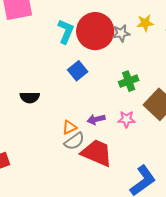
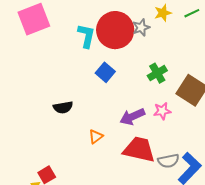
purple arrow: (96, 119) -> (132, 117), size x1.4
orange triangle: (69, 127) -> (96, 137), moved
gray semicircle: (74, 141) -> (168, 161), moved, turned 35

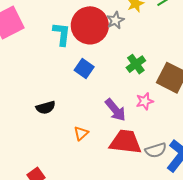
purple arrow: (132, 117) -> (115, 110), turned -100

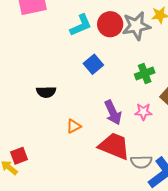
gray star: (115, 20) -> (136, 26), size x1.6
red circle: (90, 25) -> (110, 24), size x0.7
cyan L-shape: (62, 34) -> (81, 25), turned 45

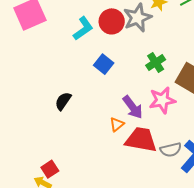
black semicircle: (46, 92) -> (63, 101), turned 138
pink star: (143, 112) -> (162, 100), size x1.5
orange triangle: (74, 126) -> (117, 124), moved

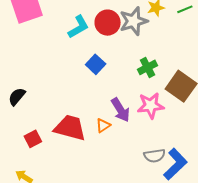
black semicircle: (63, 101) -> (17, 97), moved
red trapezoid: (141, 140) -> (70, 128), moved
red square: (50, 169) -> (33, 139), moved

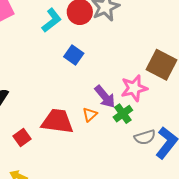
green cross: (147, 67) -> (123, 114), moved

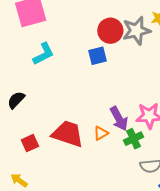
cyan L-shape: (52, 20) -> (43, 54), moved
blue square: (74, 55) -> (97, 56), moved, turned 30

